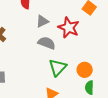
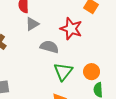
gray triangle: (42, 21) -> (32, 24), moved

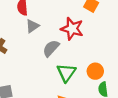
gray semicircle: (49, 47) -> (51, 48), turned -60

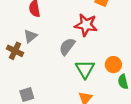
gray triangle: (32, 26) -> (30, 36), moved

